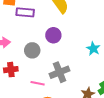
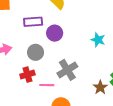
purple rectangle: (25, 12) -> (33, 22), moved
red cross: (11, 70) -> (27, 75), moved

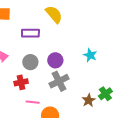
purple circle: (55, 33) -> (55, 60), moved
pink line: (47, 85) -> (33, 102), moved

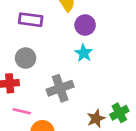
cyan star: (90, 55) -> (84, 53), moved
purple circle: (55, 60) -> (85, 25), moved

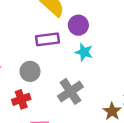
purple rectangle: (31, 20) -> (47, 39), moved

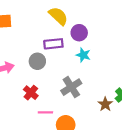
gray circle: (30, 71) -> (37, 61), moved
red cross: (21, 99) -> (31, 93), turned -32

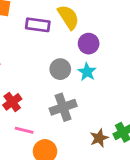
purple rectangle: (53, 44) -> (38, 25), moved
gray circle: (37, 61) -> (60, 69), moved

